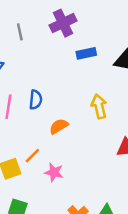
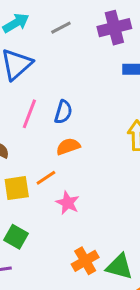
gray line: (20, 32) -> (61, 28), turned 63
orange semicircle: (59, 126) -> (68, 146), moved

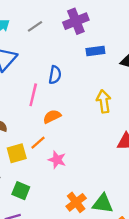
blue semicircle: (63, 112) -> (55, 75), moved
pink line: (29, 114) -> (33, 95), moved

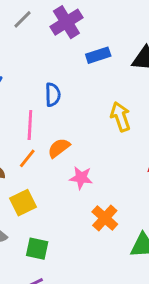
gray line: (35, 26) -> (22, 19), moved
orange line: (38, 143) -> (27, 158), moved
pink star: (57, 160) -> (81, 178), moved
orange cross: (76, 202) -> (105, 218), moved

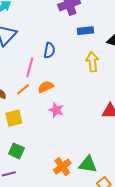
yellow arrow: (120, 117) -> (92, 62), moved
orange cross: (105, 218) -> (62, 167), moved

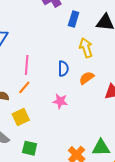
blue rectangle: (85, 31) -> (74, 19), turned -56
blue semicircle: (49, 50) -> (63, 69), moved
orange semicircle: (46, 87) -> (87, 78), moved

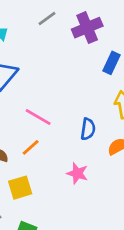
pink line: (27, 65) -> (38, 117), turned -72

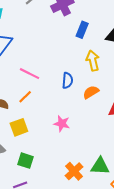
pink star: (77, 173) -> (62, 124), moved

